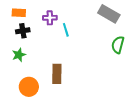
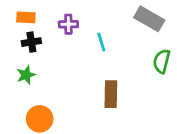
cyan line: (66, 30) -> (101, 42), moved
brown rectangle: (57, 74) -> (111, 94), moved

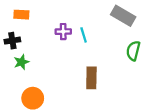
purple cross: (68, 24) -> (63, 32), moved
black cross: (31, 42) -> (12, 41), moved

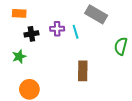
gray rectangle: (123, 16) -> (96, 14), moved
black cross: (12, 41) -> (31, 34), moved

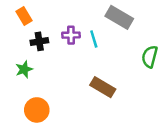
orange rectangle: (19, 13) -> (24, 16), turned 56
brown rectangle: (83, 71) -> (103, 87), turned -60

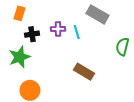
orange rectangle: (24, 16) -> (20, 13), turned 48
green star: (24, 69) -> (20, 57), size x1.5

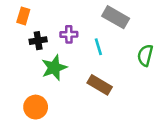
cyan line: (77, 32) -> (98, 47), moved
green star: (20, 57) -> (54, 68), moved

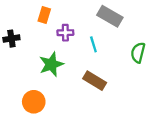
orange rectangle: (23, 16) -> (44, 15), moved
black cross: (38, 41) -> (11, 39), moved

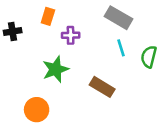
black cross: (11, 39) -> (13, 31), moved
cyan line: (93, 44) -> (121, 48), moved

